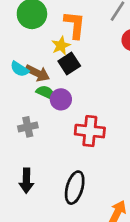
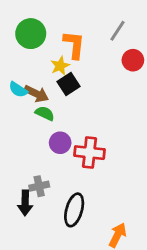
purple circle: (61, 99) -> (60, 143), moved
gray cross: (28, 127) -> (39, 186), moved

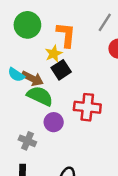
green semicircle: (45, 113) -> (40, 96), size x1.5
red cross: (90, 153) -> (87, 107), moved
gray cross: (39, 186) -> (27, 141), moved, turned 35

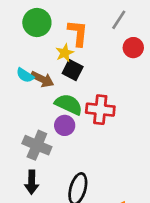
black square: (61, 70) -> (73, 70), turned -30
green semicircle: (40, 96) -> (69, 104), moved
gray cross: (27, 141) -> (37, 145), size x1.5

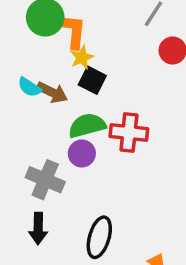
orange L-shape: (78, 33) -> (73, 31), moved
green semicircle: (69, 104) -> (87, 126), turned -40

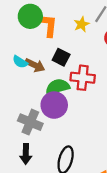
yellow star: (82, 57) -> (81, 24), moved
red cross: (129, 133) -> (83, 78), moved
purple circle: (82, 153) -> (54, 105), size x1.5

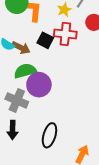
red cross: (83, 78) -> (65, 34), moved
green semicircle: (58, 87) -> (25, 71), moved

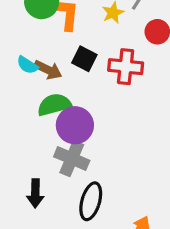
red cross: (65, 34) -> (126, 67), moved
gray cross: (17, 100) -> (72, 159), moved

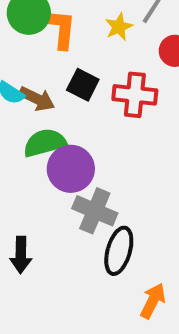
gray cross: (72, 159) -> (95, 211), moved
black ellipse: (91, 201) -> (119, 251), moved

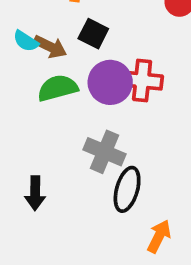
red cross: (135, 95) -> (142, 81), moved
purple circle: (71, 169) -> (110, 82), moved

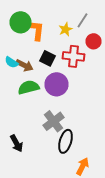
red cross: (142, 81) -> (74, 56), moved
gray cross: (105, 152) -> (54, 121), turned 30
black arrow: (35, 193) -> (16, 143), turned -30

